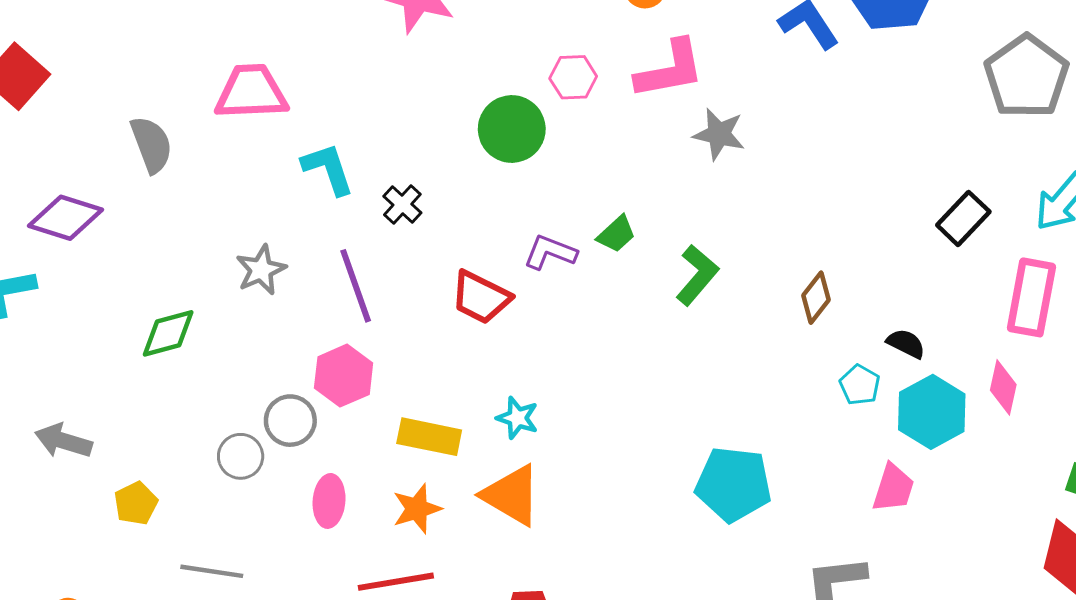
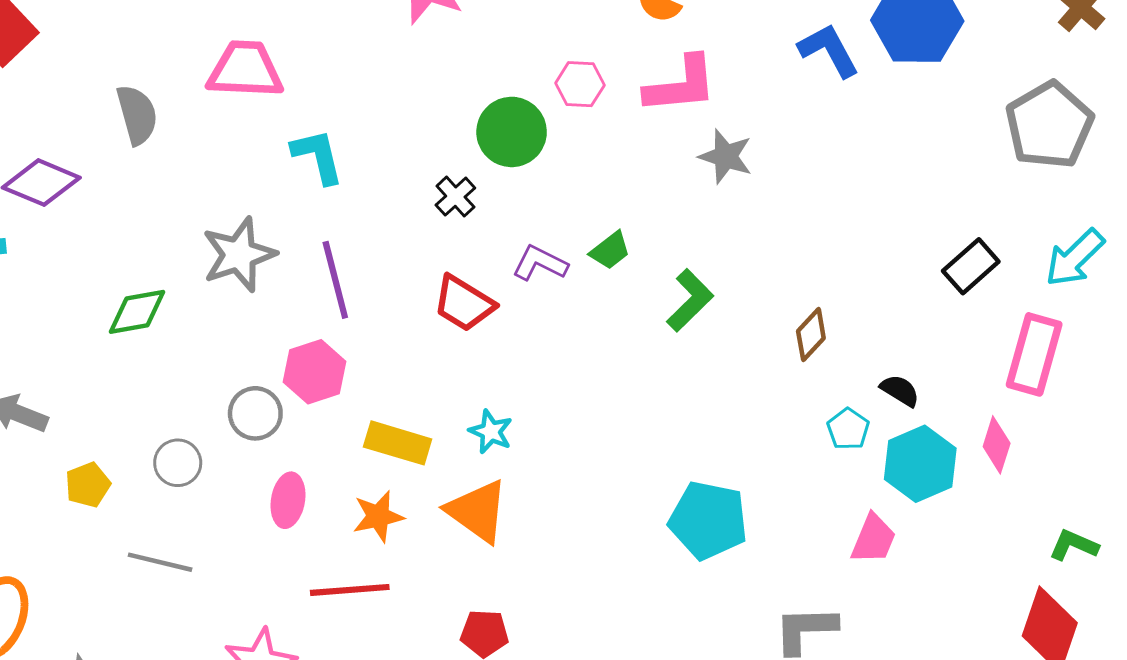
black cross: (402, 205) -> (455, 197), moved
gray star: (261, 270) -> (239, 255), size x1.4
gray circle: (241, 456) -> (178, 463), moved

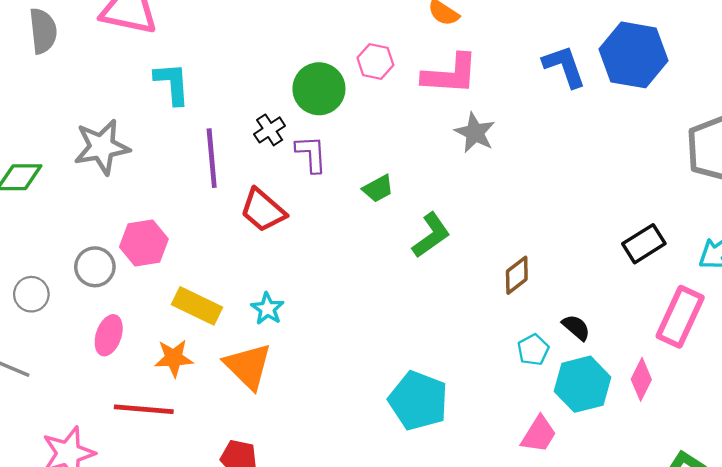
purple L-shape: (540, 263) -> (311, 154), moved, turned 51
purple line: (335, 280) -> (212, 158), moved

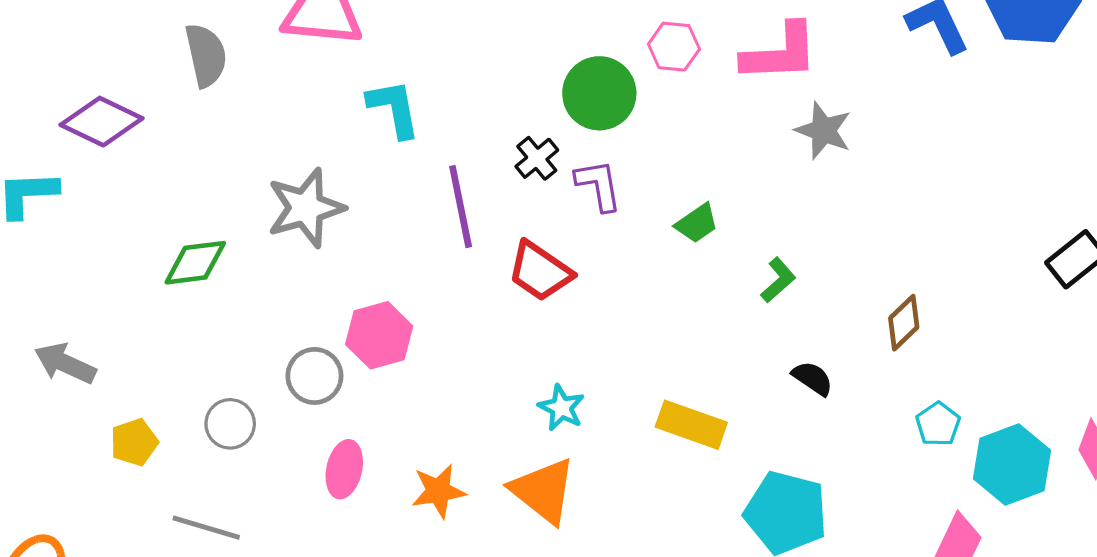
green L-shape: (431, 235) -> (778, 280), size x0.7
yellow rectangle: (197, 306) -> (691, 425), moved
black semicircle: (576, 327) -> (813, 378), moved

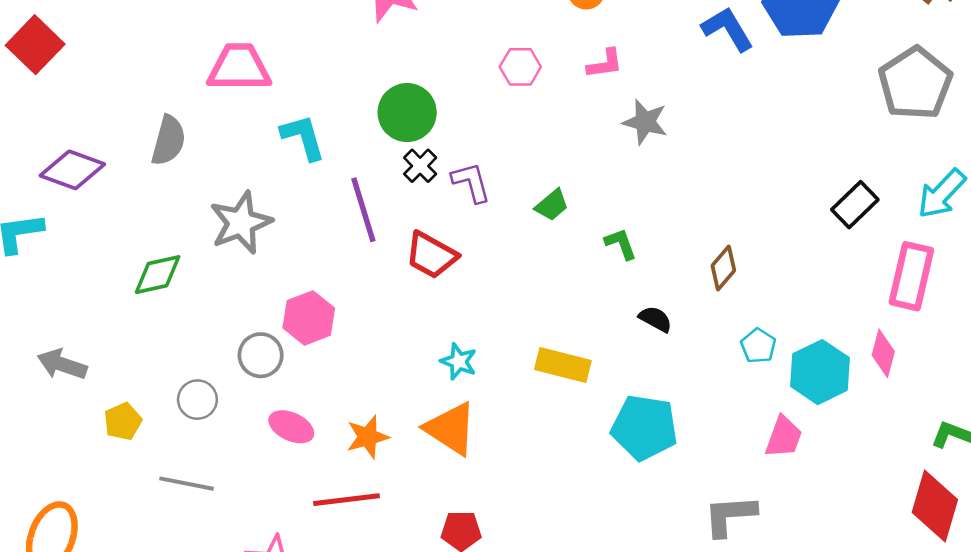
pink L-shape: (780, 53) -> (605, 64), size x0.6
gray semicircle: (206, 55) -> (168, 140), moved, turned 33
green circle: (599, 93) -> (407, 113), moved
green L-shape: (778, 280) -> (621, 244), turned -63
pink ellipse: (344, 469) -> (291, 427), turned -72

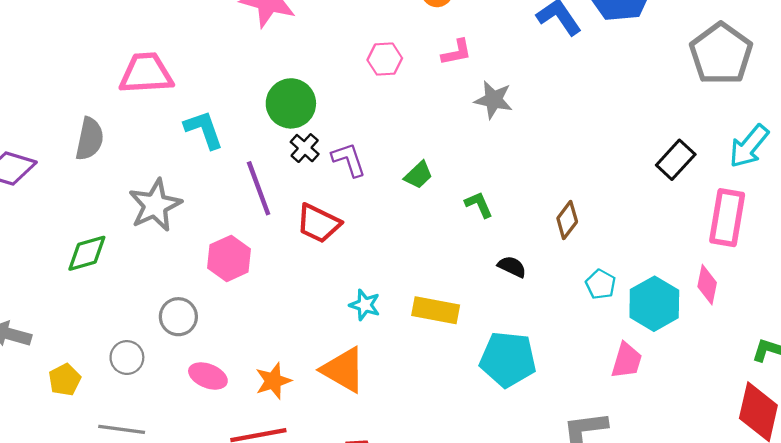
pink hexagon: (309, 318) -> (229, 258), moved
cyan star: (459, 361) -> (365, 305), moved

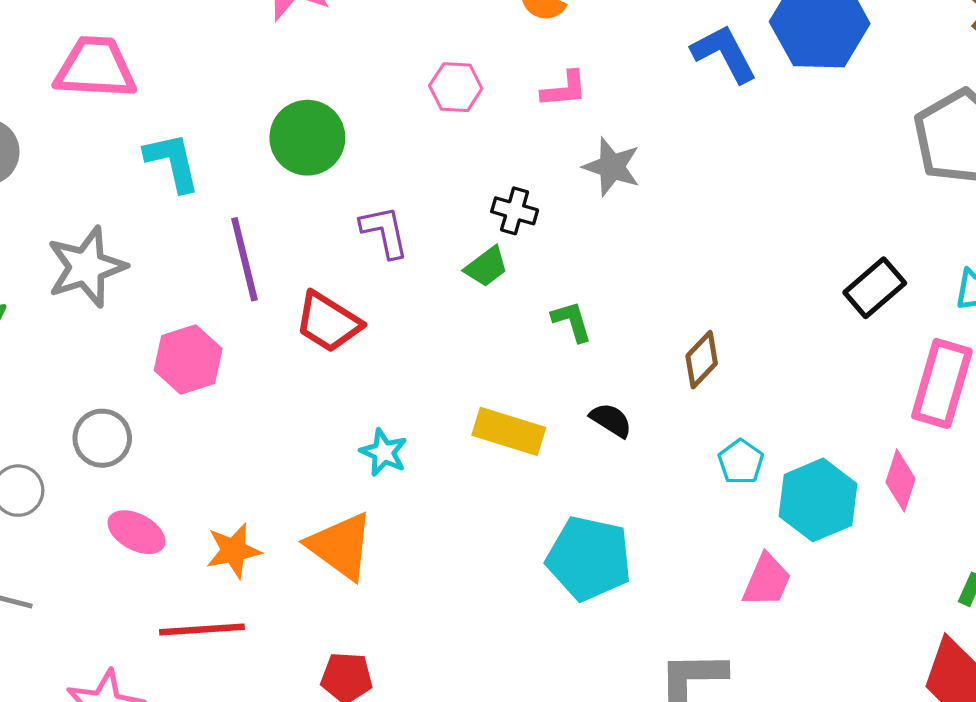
black cross: (305, 148) -> (515, 211), moved, turned -32
yellow rectangle: (436, 310) -> (509, 431), moved

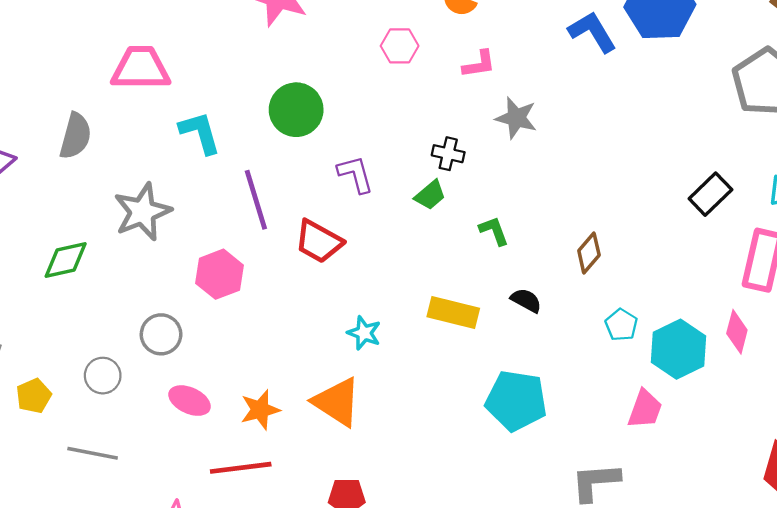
pink hexagon: (456, 87) -> (400, 46), moved

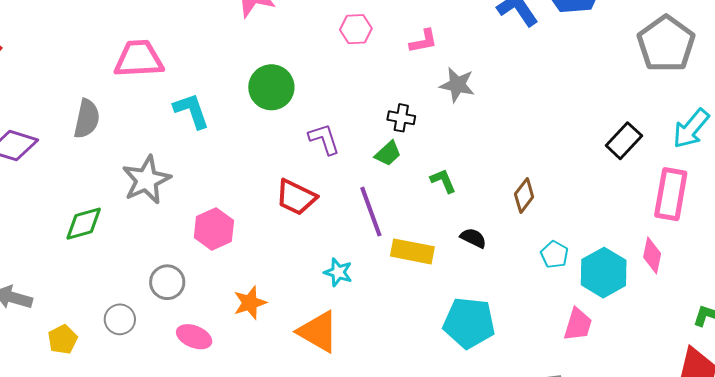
purple line: (256, 200) -> (371, 212), moved
orange star: (260, 410) -> (250, 303), moved

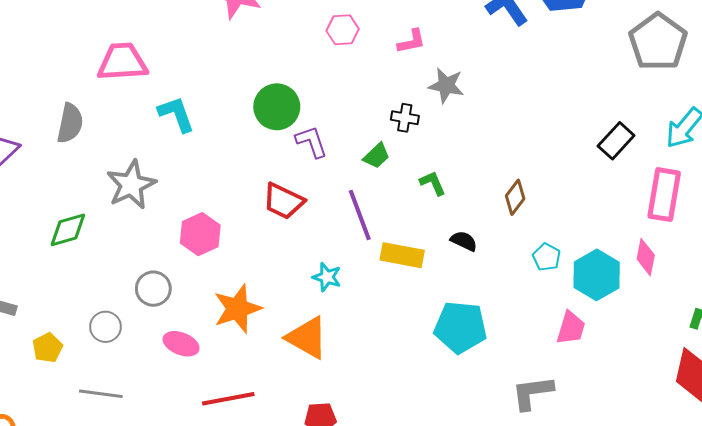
green circle: (271, 87) -> (277, 107), moved
black cross: (401, 118) -> (405, 118), moved
orange star: (250, 303) -> (237, 309), size x1.4

